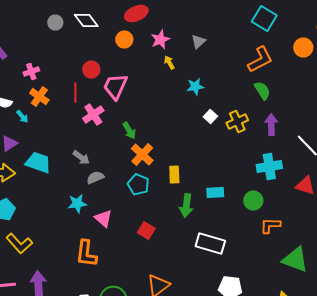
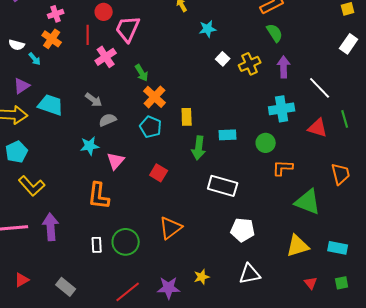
pink cross: (31, 72) -> (56, 14), moved
pink triangle: (103, 218) -> (116, 161), turned 30

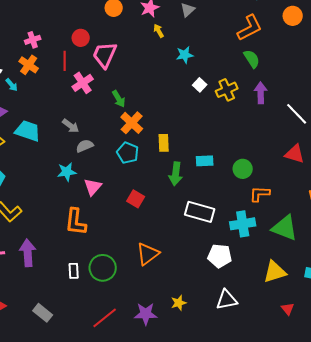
cyan cross: (282, 109) -> (243, 224), moved

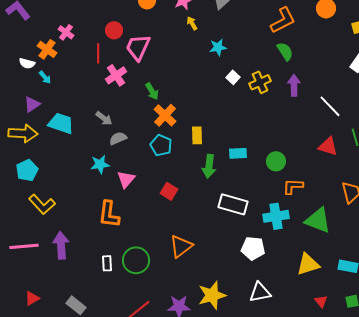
pink cross: (33, 40) -> (66, 32), turned -35
orange cross: (29, 65) -> (47, 49), moved
yellow star: (179, 303) -> (212, 295), size x1.8

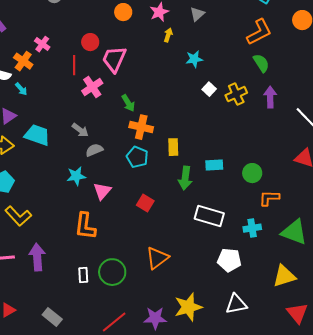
yellow arrow: (192, 23) -> (168, 35), turned 48
orange cross: (165, 115) -> (141, 127), turned -30
cyan cross: (276, 216) -> (252, 228), size x0.7
red triangle: (321, 301) -> (297, 313), size x1.6

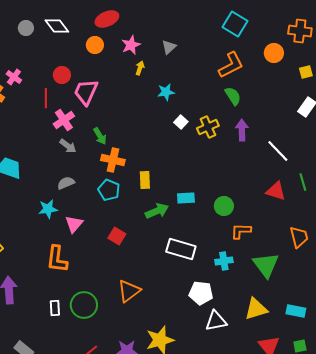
gray arrow: (80, 130) -> (68, 146), moved
green arrow: (185, 178) -> (157, 211), turned -120
green triangle: (294, 232) -> (266, 265), turned 32
white triangle: (236, 304) -> (216, 321), moved

